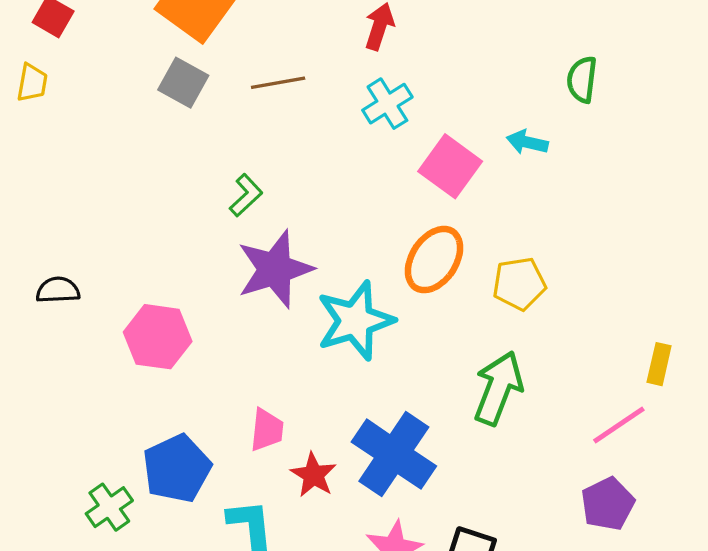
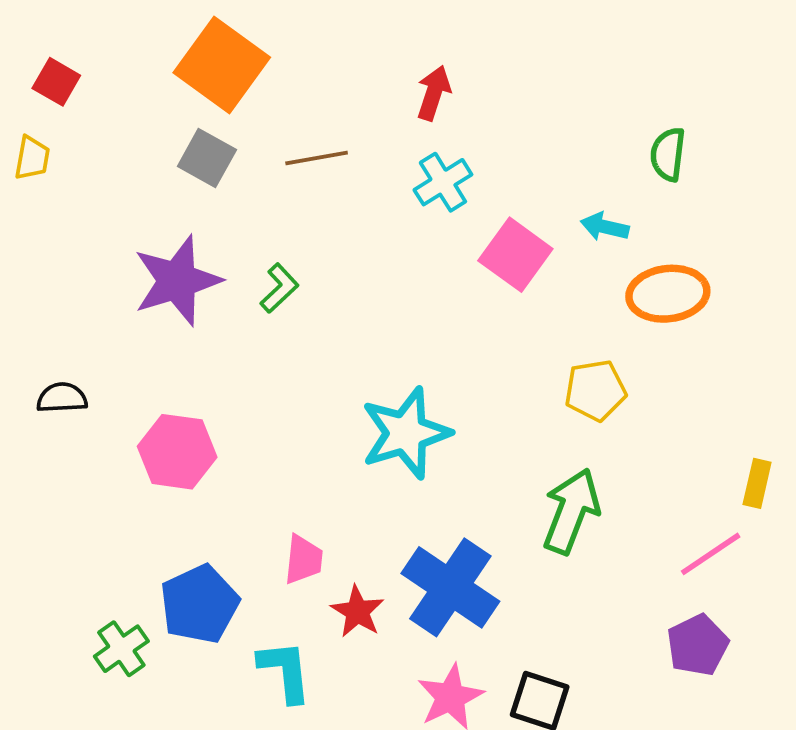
orange ellipse: (434, 260) -> (668, 294), moved, turned 50
purple star: (275, 269) -> (177, 281), moved

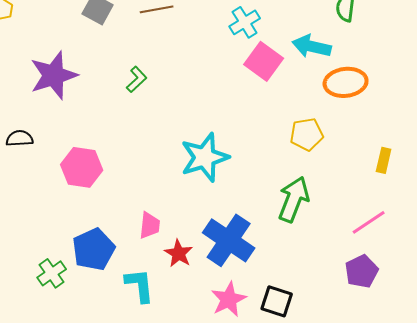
cyan cross: (443, 182) -> (245, 22), moved
cyan arrow: (605, 227) -> (312, 46), size x1.5
purple star: (177, 281) -> (54, 75), moved
yellow rectangle: (757, 483) -> (384, 160), moved

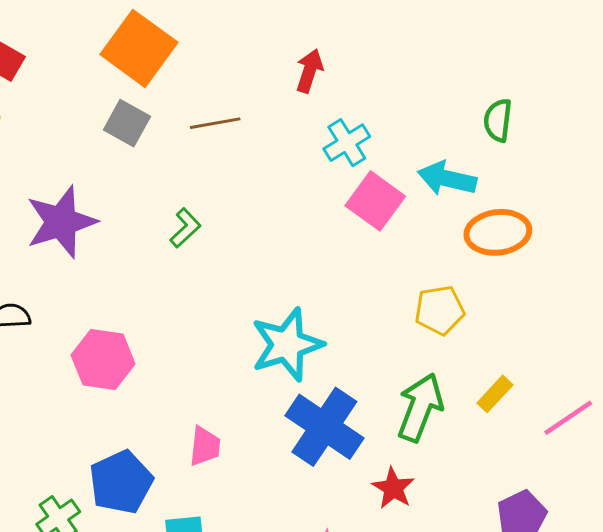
yellow rectangle: (384, 160) -> (495, 394), moved, turned 30
pink line: (369, 222) -> (568, 418), moved
blue cross: (229, 240) -> (324, 427), moved
red star: (179, 253) -> (393, 488), moved

